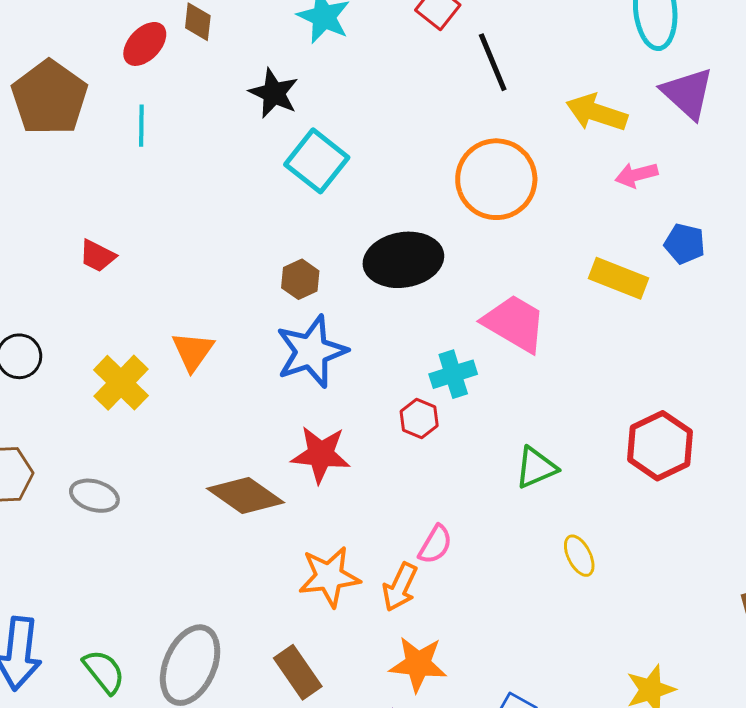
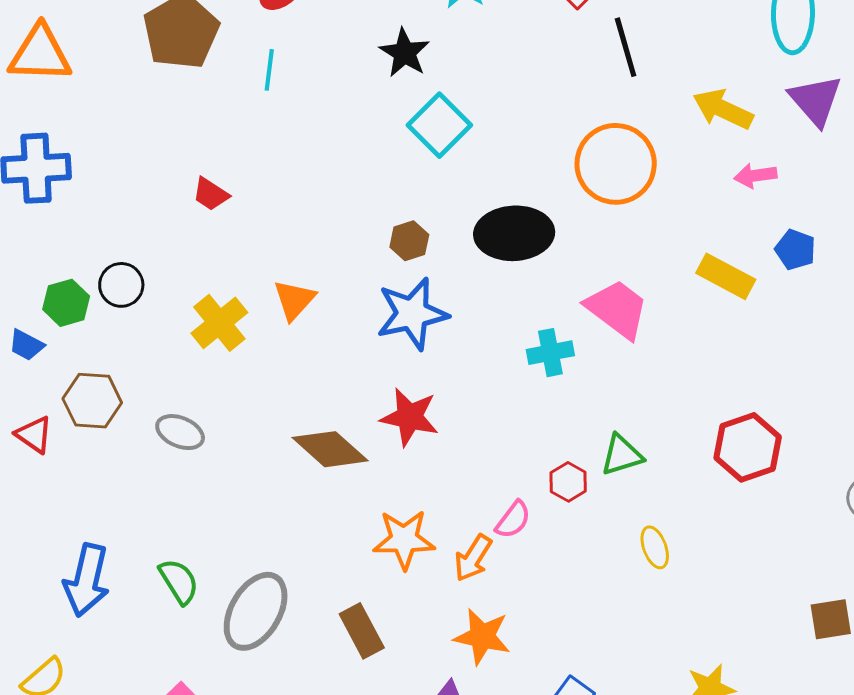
red hexagon: (419, 418) -> (568, 482), moved
green semicircle: (104, 672) -> (179, 581), moved

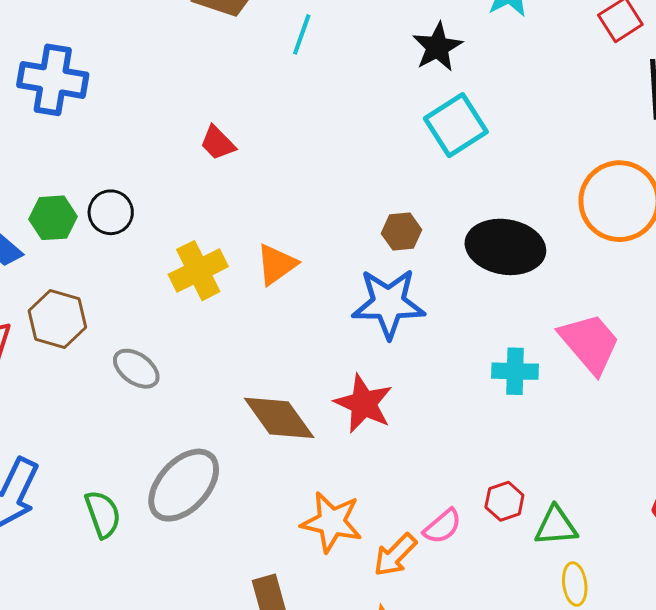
green triangle: (622, 455) -> (556, 526), moved
gray ellipse: (256, 611) -> (184, 485), moved

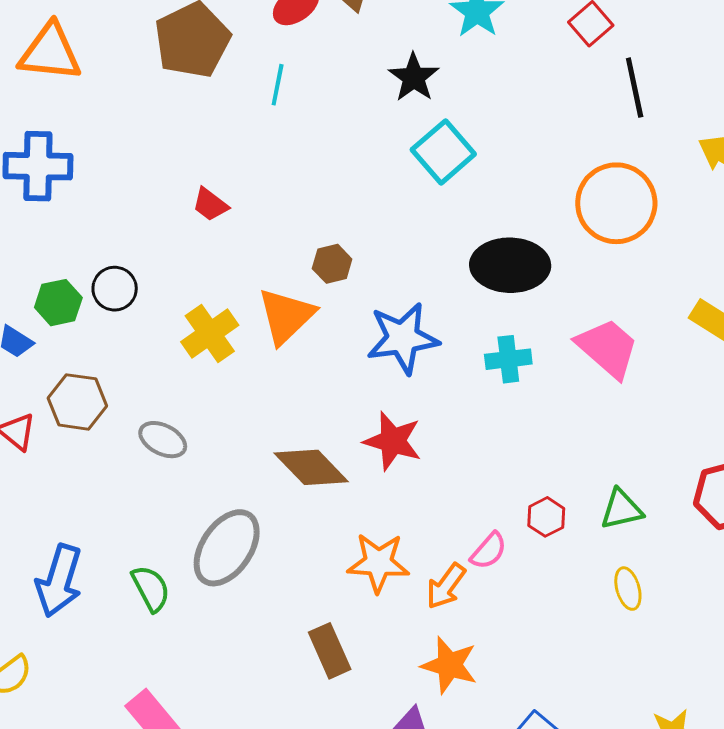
brown hexagon: (402, 232) -> (332, 264), moved
orange triangle: (276, 264) -> (286, 316), size x1.4
cyan cross: (515, 371) -> (508, 359), moved
green triangle: (556, 526) -> (621, 509), moved

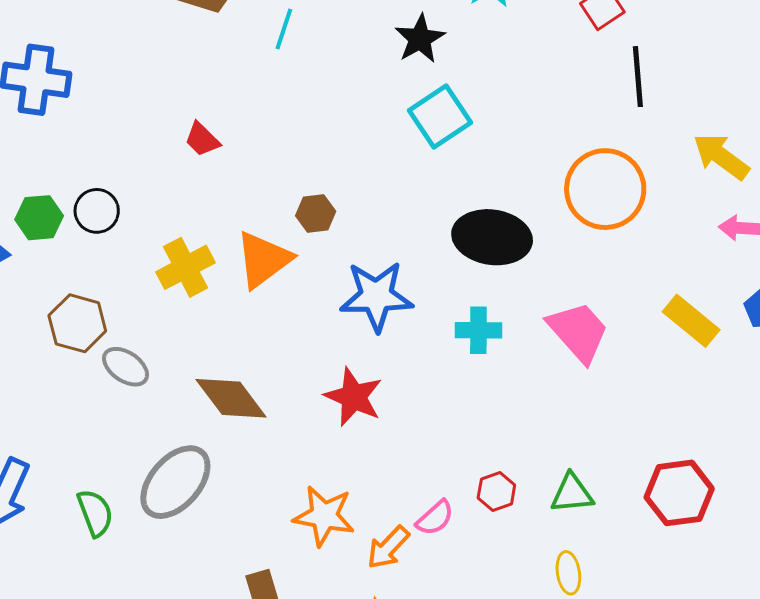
brown hexagon: (77, 402) -> (77, 323), moved
brown diamond: (311, 467) -> (231, 398), moved

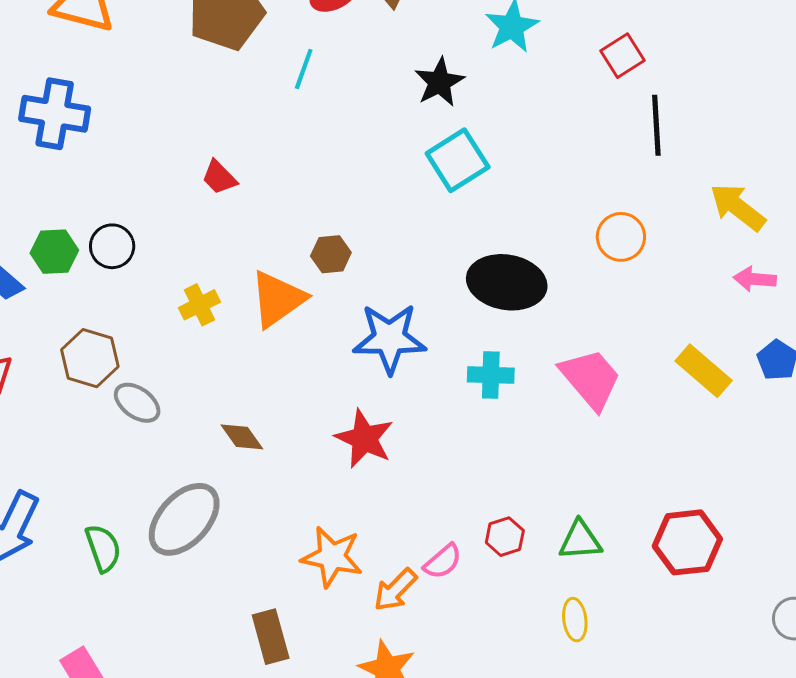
orange circle: (605, 189) -> (621, 237), size x0.6
yellow cross: (186, 267) -> (199, 305), size x0.7
brown diamond: (231, 398) -> (242, 437), size x0.6

